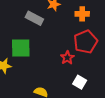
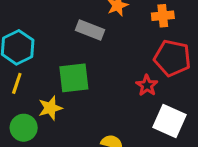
red pentagon: (86, 42) -> (172, 58), turned -30
white square: (80, 82) -> (170, 121), size x1.5

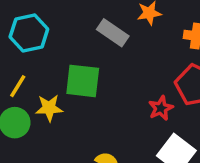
yellow line: (17, 83) -> (18, 86), moved

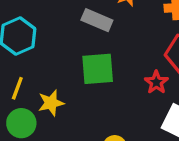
green square: (83, 81) -> (98, 69), moved

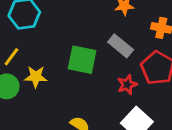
gray rectangle: (97, 20) -> (121, 46), moved

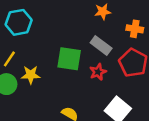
red star: (127, 85) -> (98, 72), moved

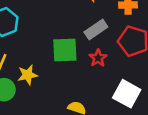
gray rectangle: (101, 45) -> (96, 30), turned -60

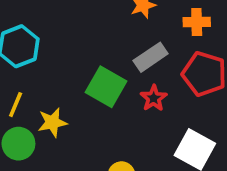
green square: (65, 50) -> (106, 87), turned 32

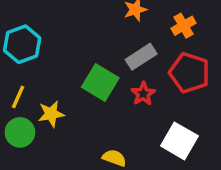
orange cross: (197, 22) -> (184, 26), turned -30

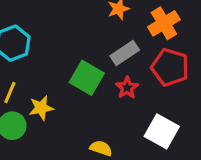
orange cross: (184, 26) -> (164, 23), size x1.4

